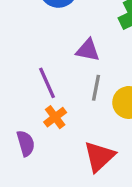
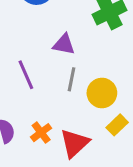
orange cross: (55, 117) -> (41, 133), moved

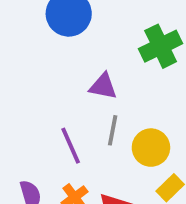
purple line: (26, 75) -> (71, 146), moved

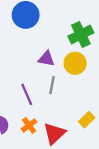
yellow circle: (151, 148) -> (75, 63), moved

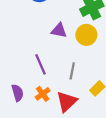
gray line: (52, 85) -> (72, 71), moved

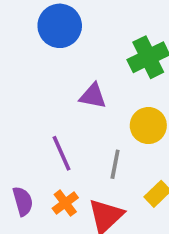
yellow circle: (86, 35) -> (148, 126), moved

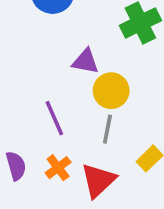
yellow circle: (148, 126) -> (111, 91), moved

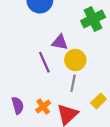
purple line: (54, 118) -> (44, 62), moved

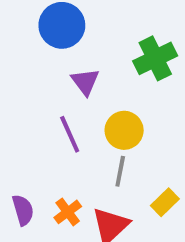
purple triangle: (60, 42) -> (85, 82), moved, turned 42

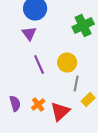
purple triangle: (85, 82) -> (29, 34), moved
gray line: (120, 171) -> (76, 84), moved

